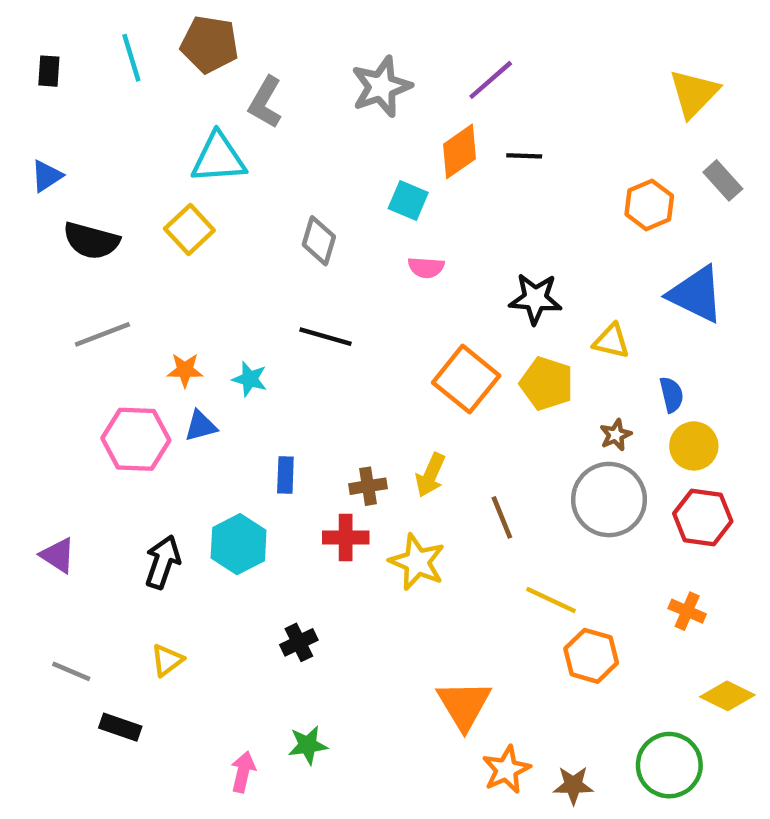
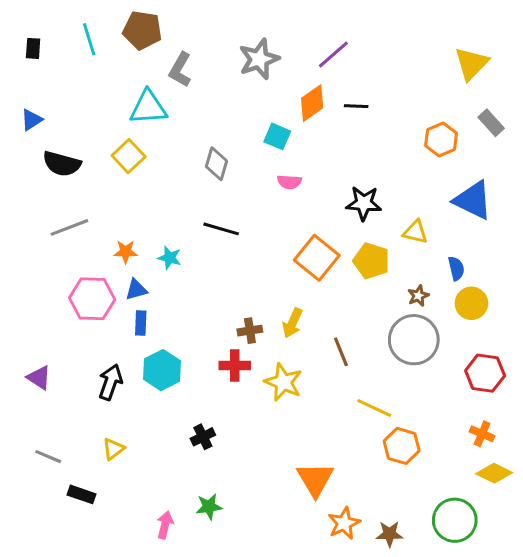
blue rectangle: (285, 475) -> (141, 323), moved
red hexagon: (703, 517) -> (485, 373), moved
orange cross: (687, 611) -> (482, 434), moved

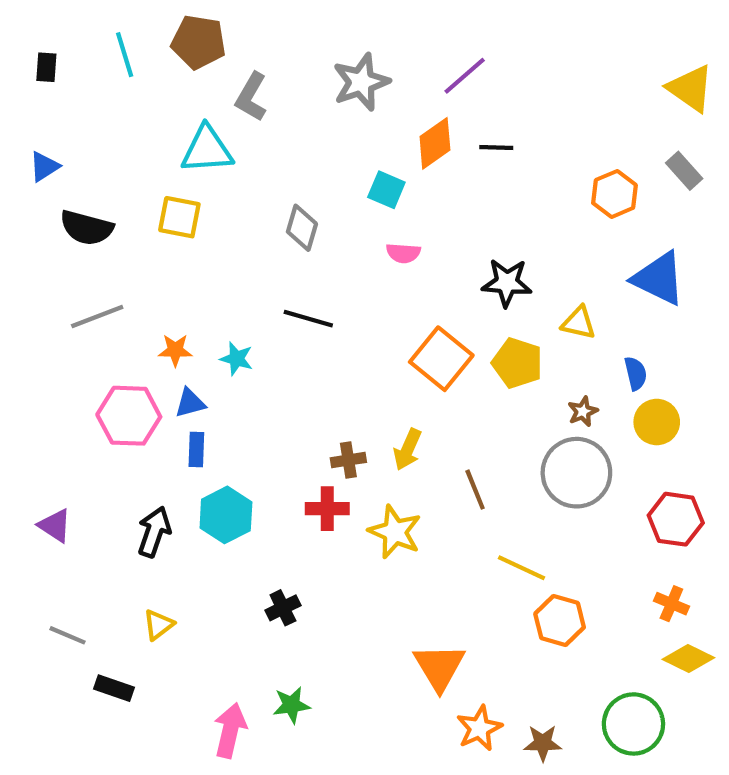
yellow triangle: (471, 64) -> (690, 88), moved, turned -39
yellow square: (129, 156) -> (179, 217), turned -36
pink arrow: (165, 525) -> (230, 730), size x1.4

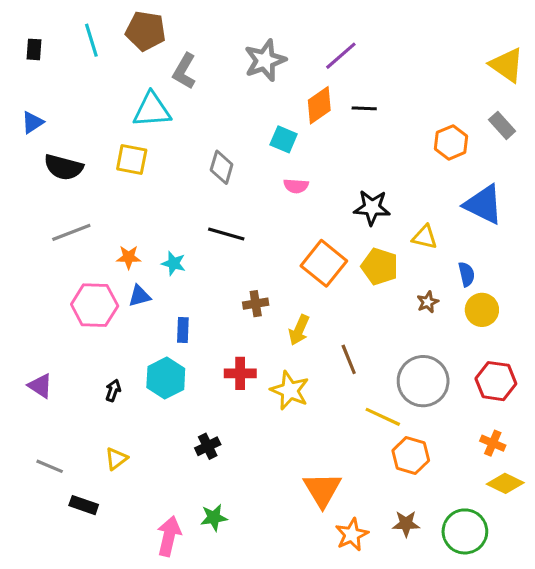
blue rectangle: (196, 449) -> (183, 330), moved
brown cross: (348, 460) -> (256, 304), moved
gray circle: (576, 473) -> (423, 381), moved
black arrow: (154, 532) -> (113, 390), size x0.6
brown star: (543, 743) -> (406, 524), moved

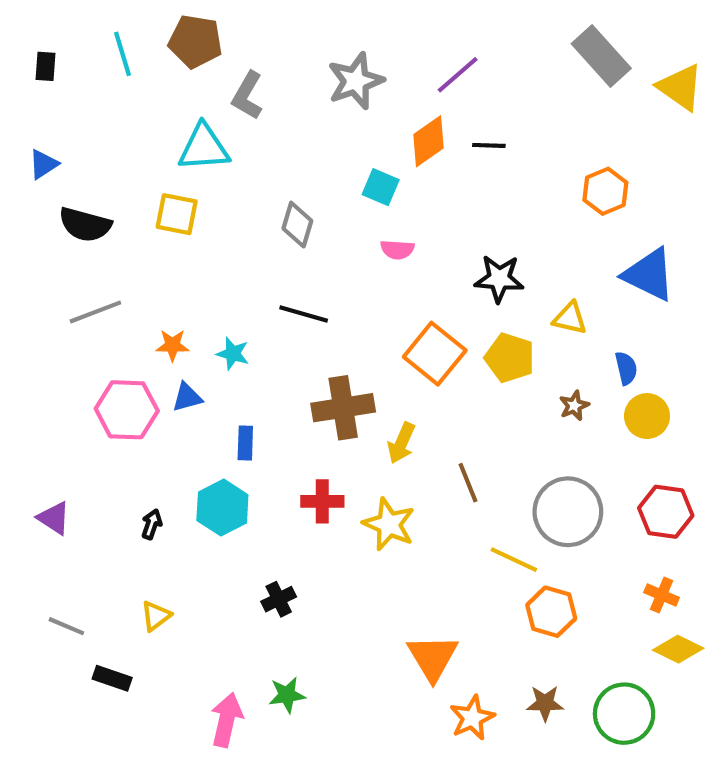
gray rectangle: (502, 125) -> (601, 56), moved, size x1.6
brown cross: (256, 304) -> (343, 408), size x1.8

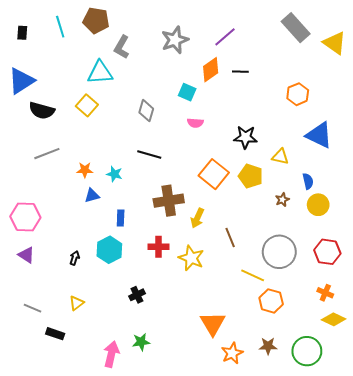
blue triangle: (43, 164) -> (21, 81), size x1.8
yellow square: (177, 214) -> (87, 105), turned 30
pink hexagon: (127, 410) -> (25, 217), moved

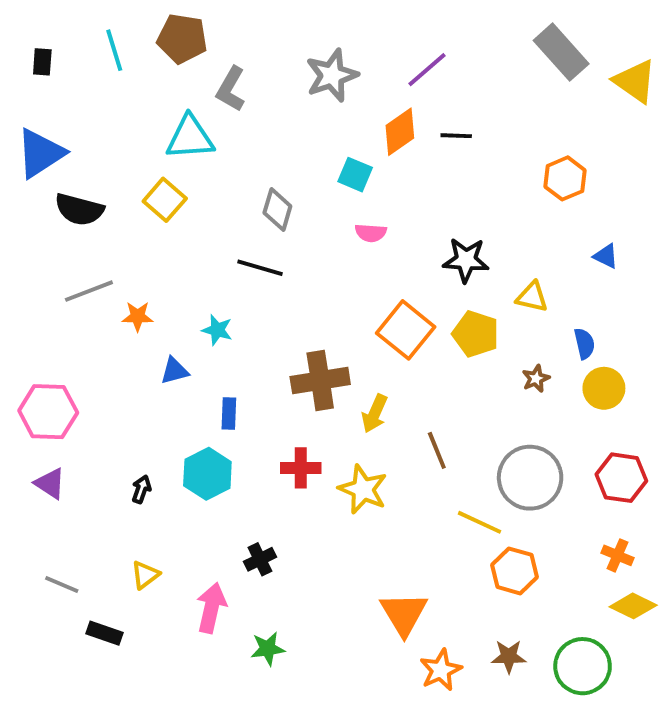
blue triangle: (319, 135) -> (606, 256), size x0.5
black line: (149, 155) -> (260, 268), moved
orange star: (85, 170) -> (138, 316), moved
pink arrow: (111, 354) -> (211, 608), moved

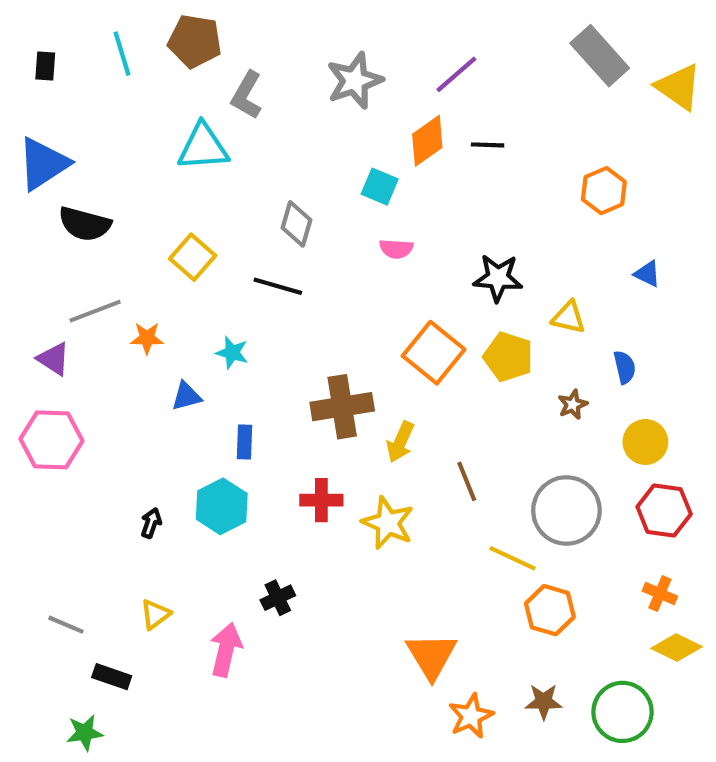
yellow square: (165, 200) -> (193, 257), moved
yellow circle: (604, 388) -> (645, 442), moved
purple triangle: (50, 483) -> (54, 359), moved
green star: (268, 649) -> (85, 733), moved

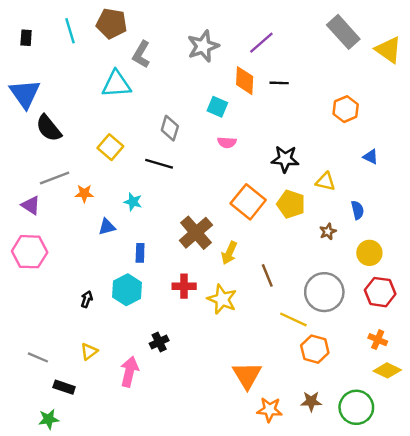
orange diamond: (427, 141) -> (245, 81), turned -52
blue triangle: (43, 164) -> (25, 94), turned -32
black semicircle: (85, 224) -> (49, 128), turned 36
brown cross: (342, 407) -> (196, 233), turned -32
orange star: (471, 716) -> (270, 410), turned 30

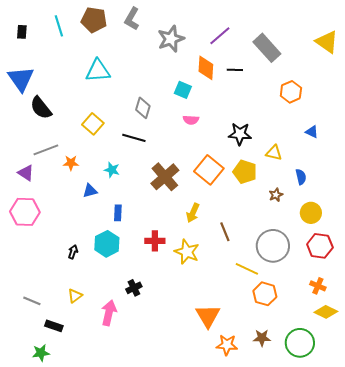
gray rectangle: (343, 32) -> (267, 48), moved
gray L-shape: (141, 54) -> (132, 19), moved
brown cross: (196, 233) -> (165, 177), moved

